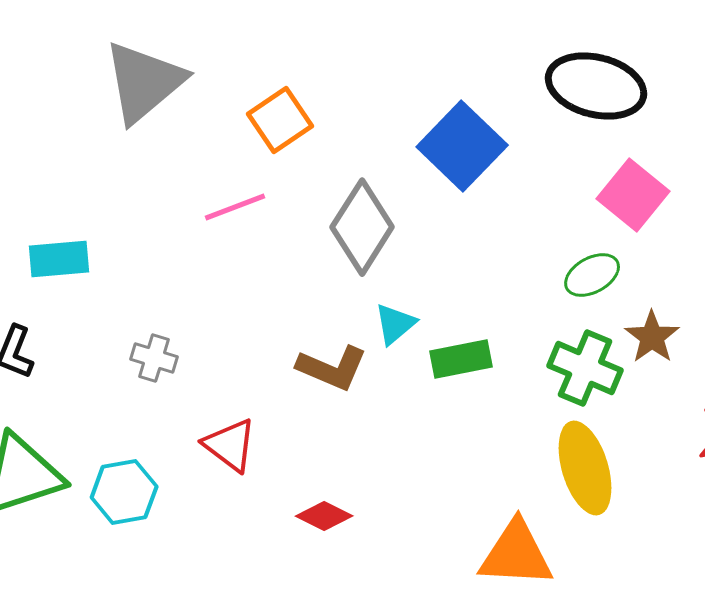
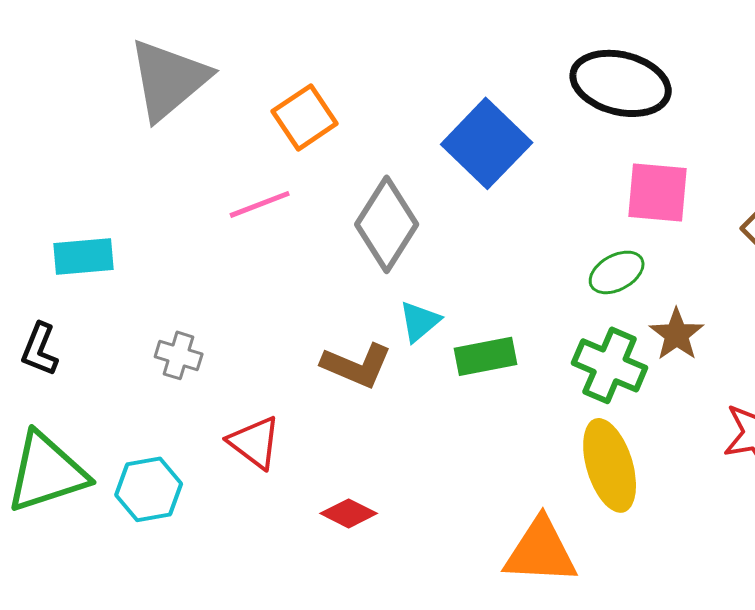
pink square: (633, 195) -> (658, 192), turned -34

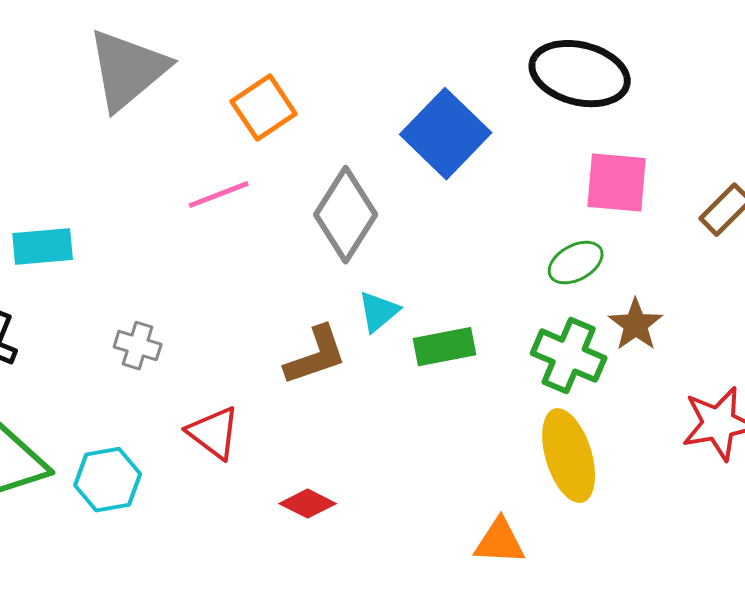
brown L-shape: (357, 365) -> (316, 356), turned -42
orange triangle: (541, 551) -> (500, 542), size x0.7

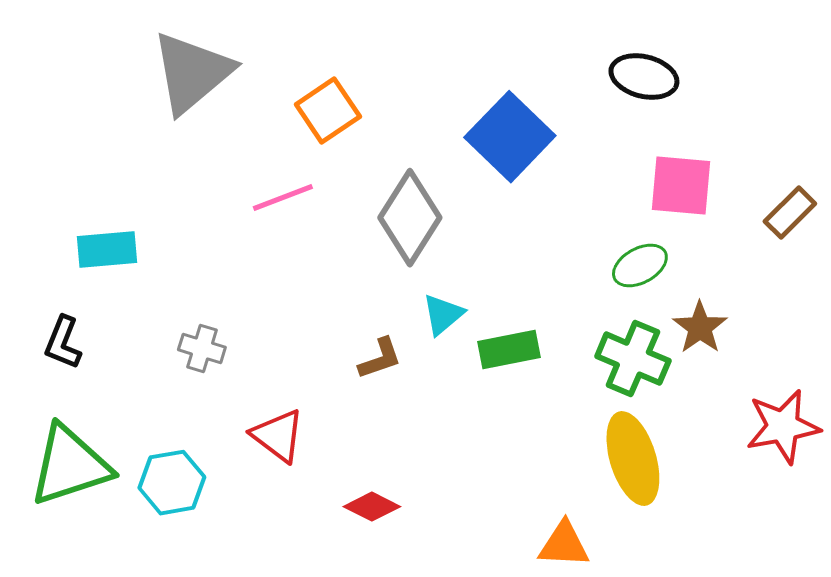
black ellipse: (580, 74) -> (644, 77), size x0.7
brown L-shape: (316, 356) -> (380, 359), size x0.7

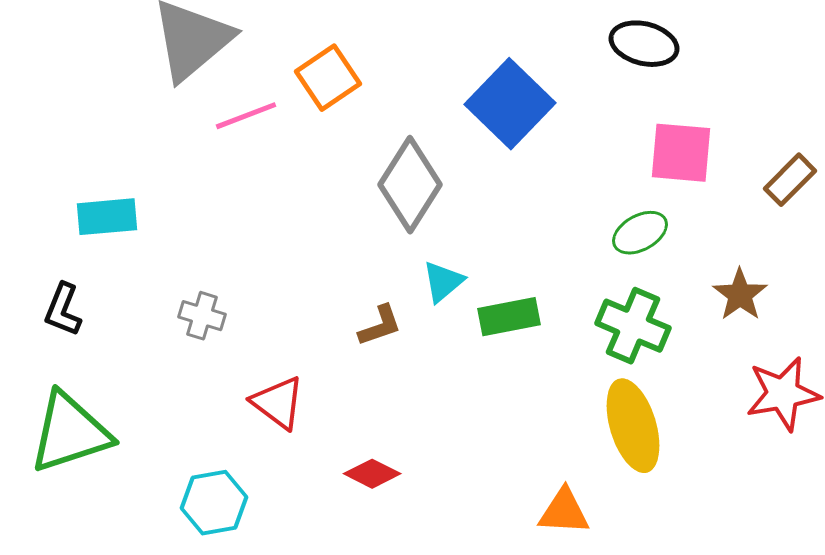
pink line: (283, 198) -> (246, 116), moved
brown star: (700, 328) -> (740, 295), moved
cyan hexagon: (172, 483) -> (214, 503), moved

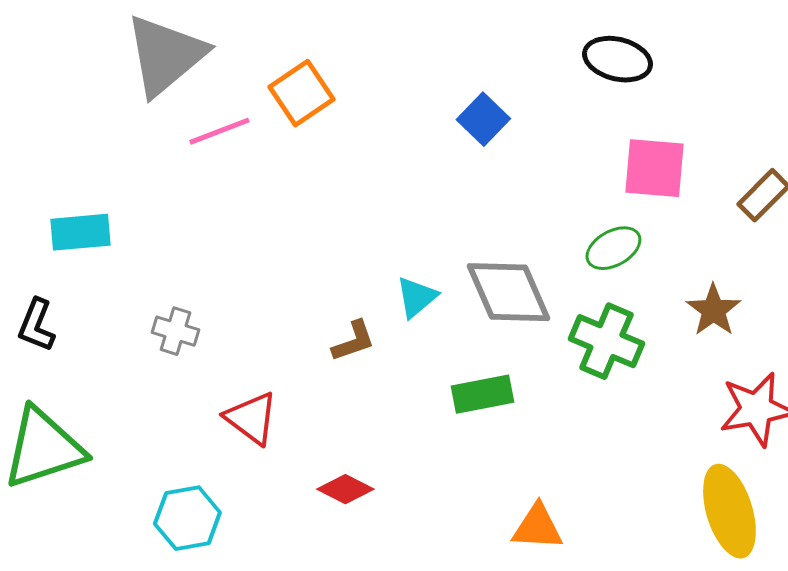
blue square: (510, 104) -> (483, 119), size x0.6
gray diamond: (410, 185) -> (508, 292), moved, turned -56
green rectangle: (509, 317) -> (482, 394), moved
yellow ellipse: (633, 426) -> (729, 511), moved

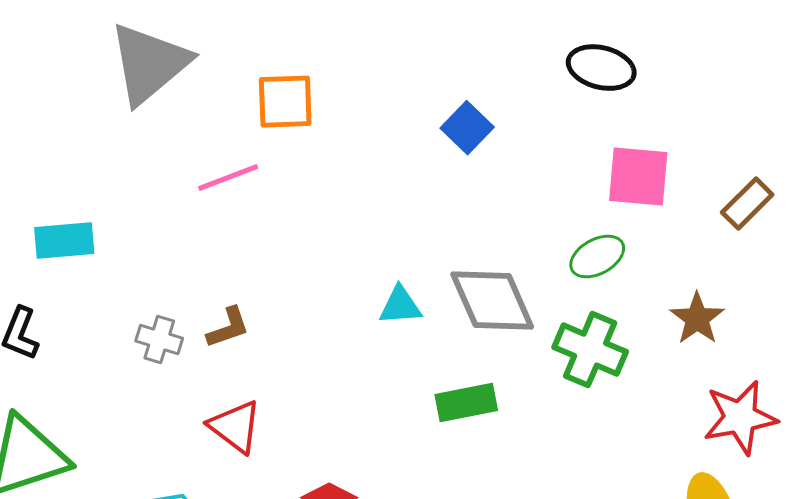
orange square: (301, 93) -> (285, 102), turned 32
pink line: (219, 131) -> (228, 178), moved
cyan triangle: (416, 297) -> (400, 306), turned 36
brown L-shape: (353, 341) -> (228, 328), moved

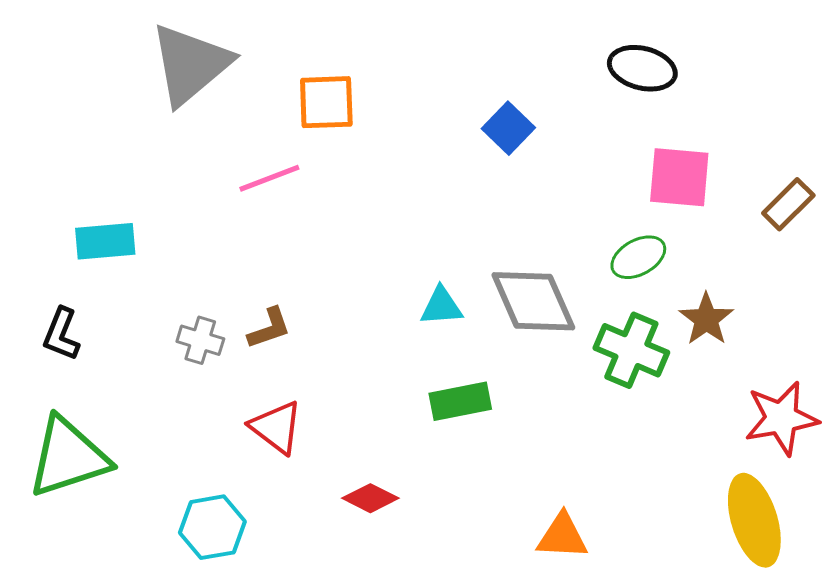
brown star: (697, 319) -> (706, 319), moved
green rectangle: (466, 403) -> (460, 401), moved

